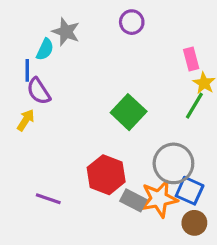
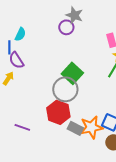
purple circle: (132, 22) -> (66, 27), moved
gray star: (66, 32) -> (74, 15), moved
gray circle: (173, 163) -> (65, 89), moved

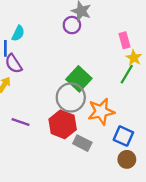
purple line: (22, 127) -> (21, 122), moved
orange star: (91, 127) -> (101, 112), moved

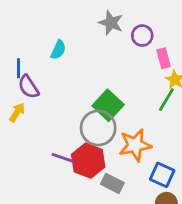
purple circle: (72, 25) -> (142, 36), moved
cyan semicircle: (18, 33) -> (58, 50), moved
purple line: (21, 122) -> (63, 158), moved

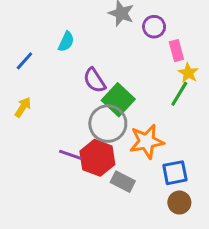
blue line: (19, 68) -> (24, 61), turned 42
purple semicircle: (28, 87) -> (94, 80), moved
blue square: (162, 175) -> (175, 173), turned -35

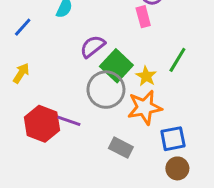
pink rectangle: (176, 51) -> (143, 17), moved
yellow star: (188, 73) -> (146, 76), moved
purple semicircle: (94, 80) -> (93, 46), turned 85
red hexagon: (97, 158) -> (42, 124), moved

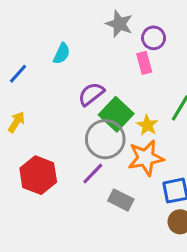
purple line: (69, 121) -> (93, 173), moved, turned -65

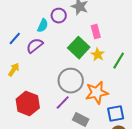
purple circle: (154, 38) -> (59, 16), moved
purple semicircle: (91, 94) -> (35, 46), moved
green square: (116, 114) -> (79, 48), moved
yellow star: (147, 125) -> (98, 55), moved

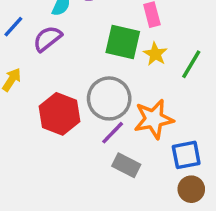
green square: (79, 48) -> (123, 42), turned -30
purple line: (63, 103) -> (113, 133), moved
red hexagon: (28, 104) -> (59, 114), moved

